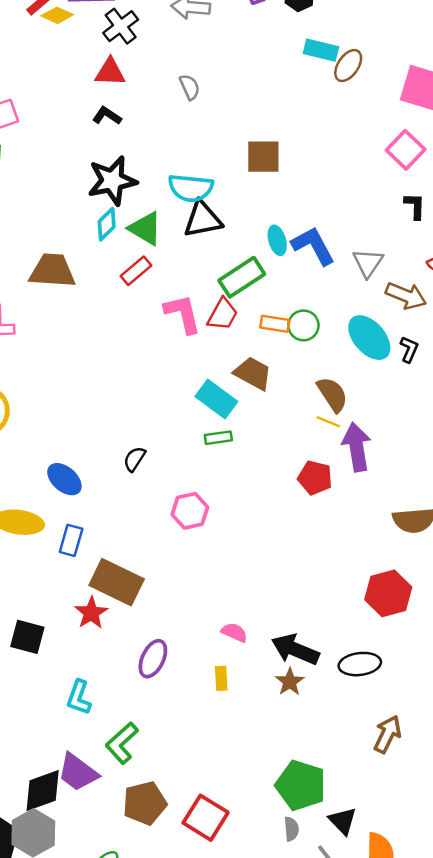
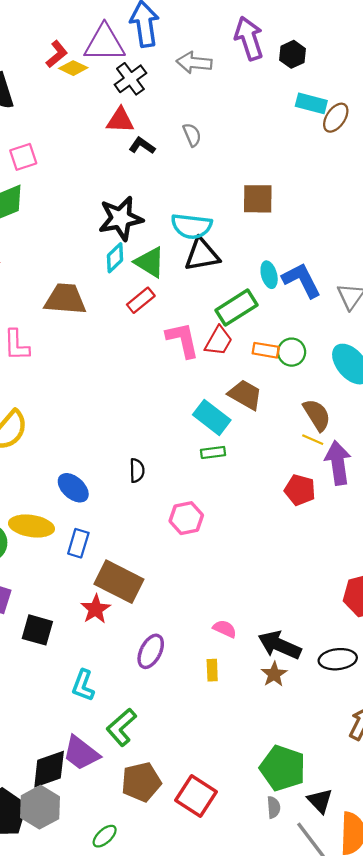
black L-shape: (107, 116) -> (142, 146), moved
black semicircle: (135, 459) -> (137, 470), turned 145

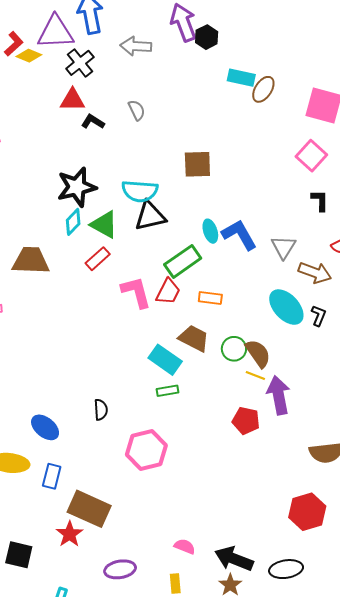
black hexagon: (293, 54) -> (207, 37), moved
green circle: (292, 352) -> (234, 349), moved
pink hexagon: (186, 518) -> (146, 450), size x1.4
purple ellipse: (151, 651) -> (120, 569), turned 56

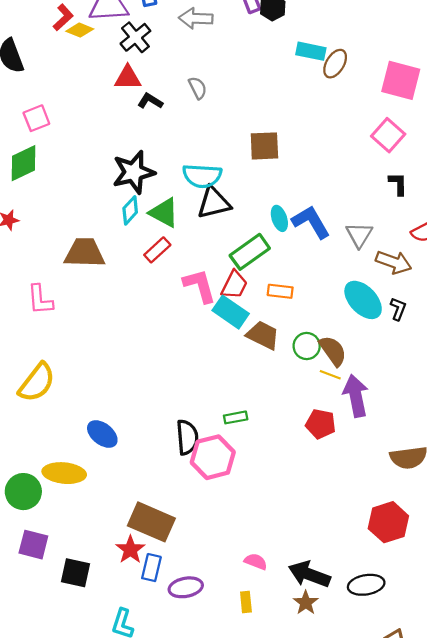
cyan rectangle: (165, 360) -> (231, 312), moved
green rectangle: (168, 391) -> (236, 417), moved
black semicircle: (101, 410) -> (187, 437), moved, size x1.5
blue rectangle: (52, 476) -> (151, 568), moved

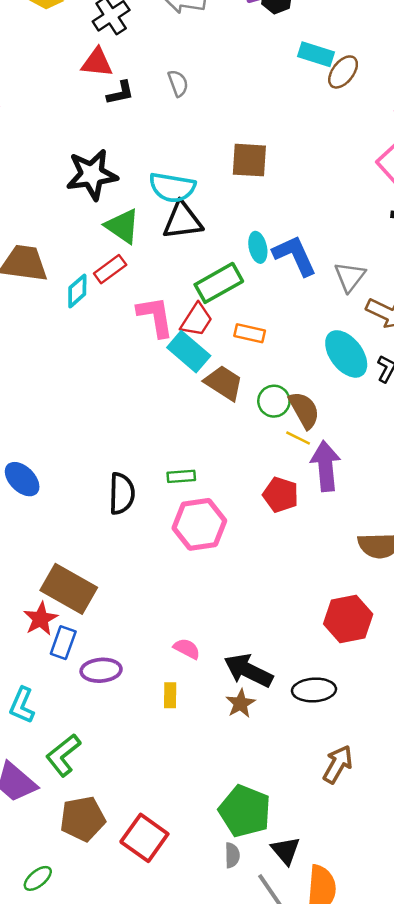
black L-shape: (150, 101) -> (120, 93), turned 130
cyan diamond: (130, 210) -> (77, 291), moved
pink hexagon: (213, 457) -> (199, 524), moved

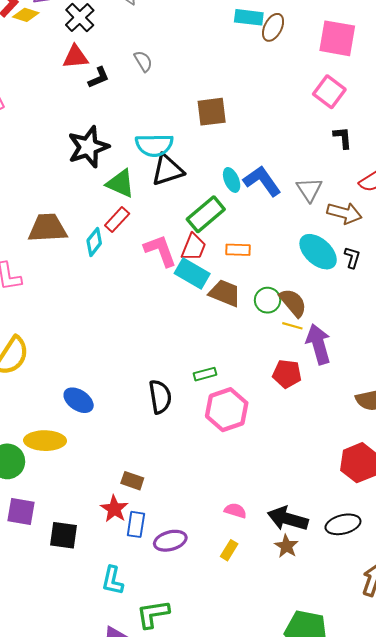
brown rectangle: (69, 589) -> (132, 481), size x0.5
yellow rectangle: (170, 695) -> (229, 550), turned 42
green L-shape: (63, 755) -> (153, 614), turned 40

